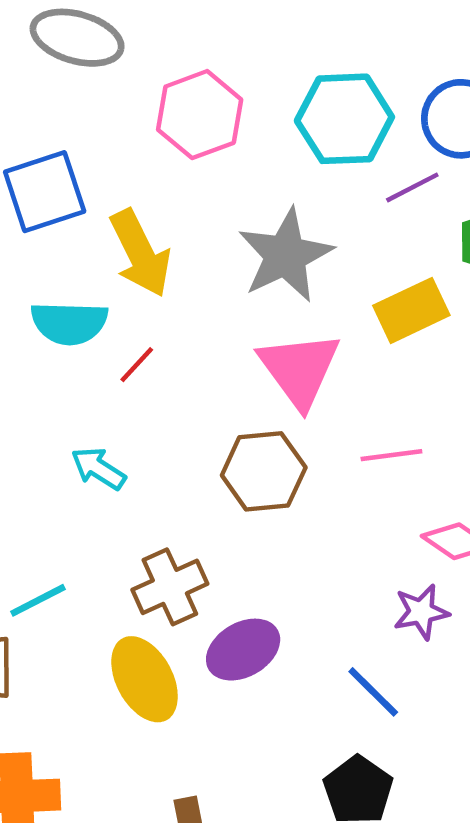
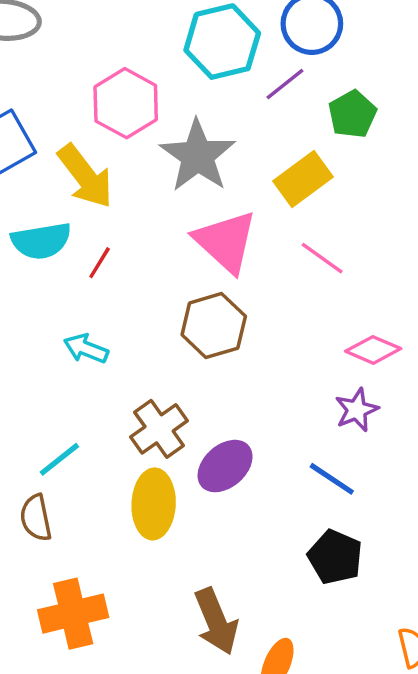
pink hexagon: (200, 115) -> (126, 103), moved
pink line: (391, 455) -> (322, 258), moved, turned 54
yellow ellipse: (145, 679) -> (154, 504), turned 42

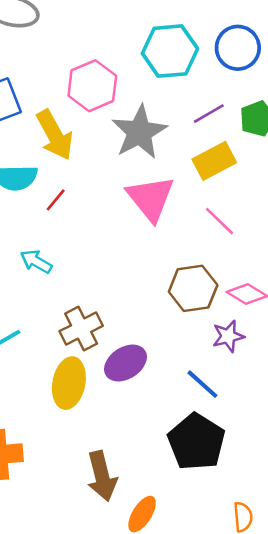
purple line: (285, 84) -> (209, 114), moved
brown hexagon: (214, 326) -> (193, 288), moved
black pentagon: (335, 557) -> (196, 442), size x1.4

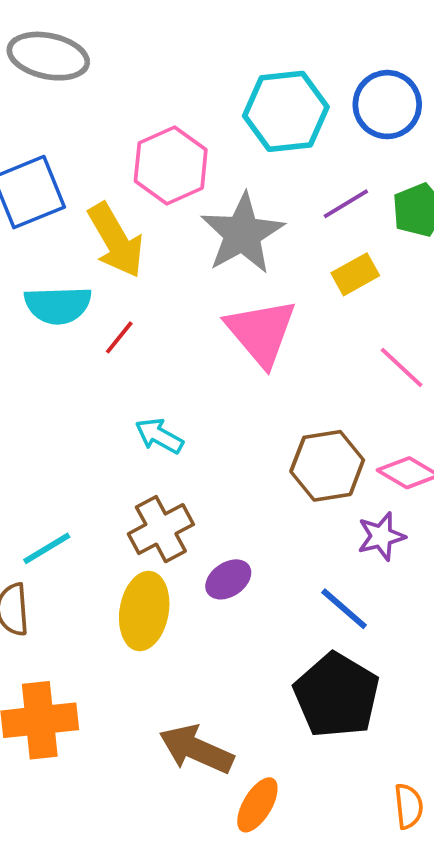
yellow rectangle: (214, 161) -> (355, 274), size x0.7
pink line: (220, 221) -> (402, 367), moved
cyan arrow: (36, 261) -> (159, 436), moved
purple ellipse: (125, 363) -> (228, 579), size x0.7
brown arrow: (102, 476) -> (196, 749), turned 129

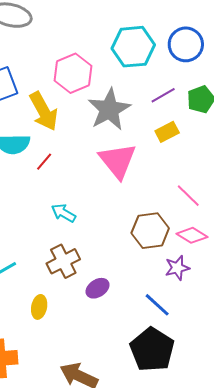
pink line: (402, 367) -> (188, 196), moved
yellow ellipse: (144, 611) -> (39, 307), moved, size x0.6

